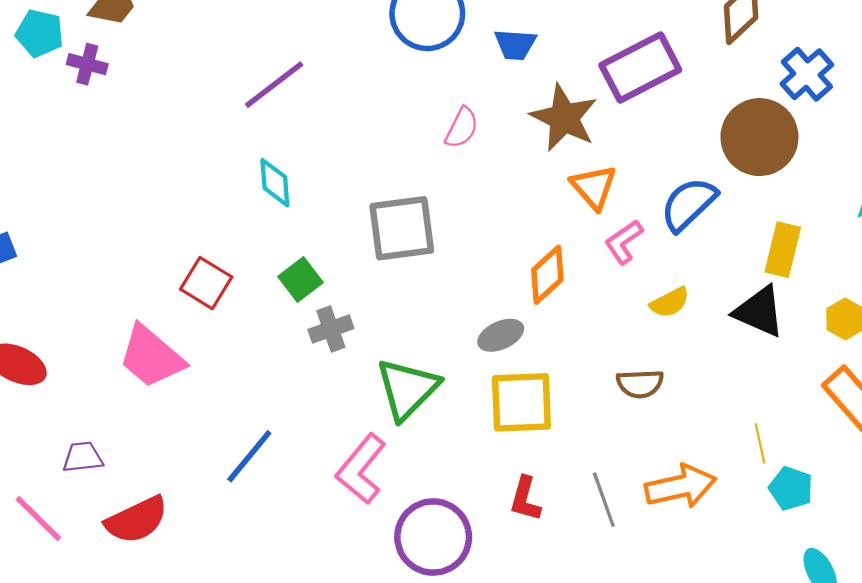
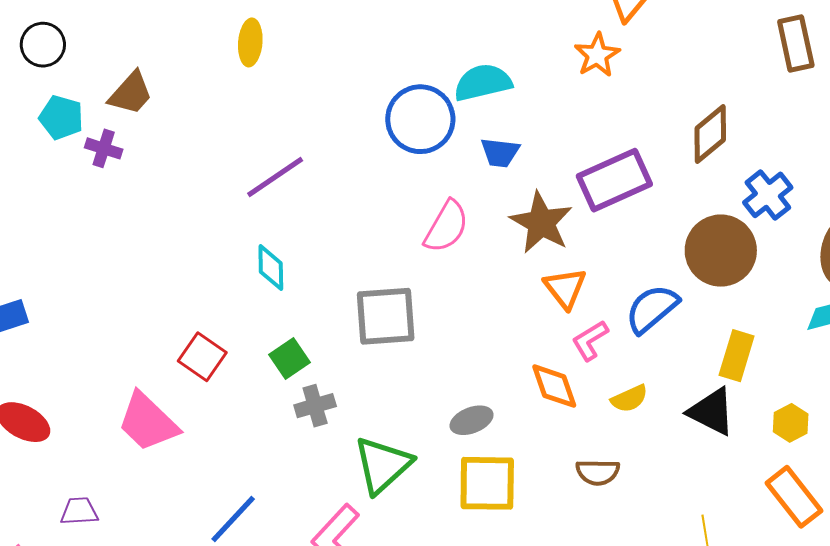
pink semicircle: (462, 128) -> (446, 227), size x1.4
orange diamond: (547, 275) -> (554, 386), moved, turned -70

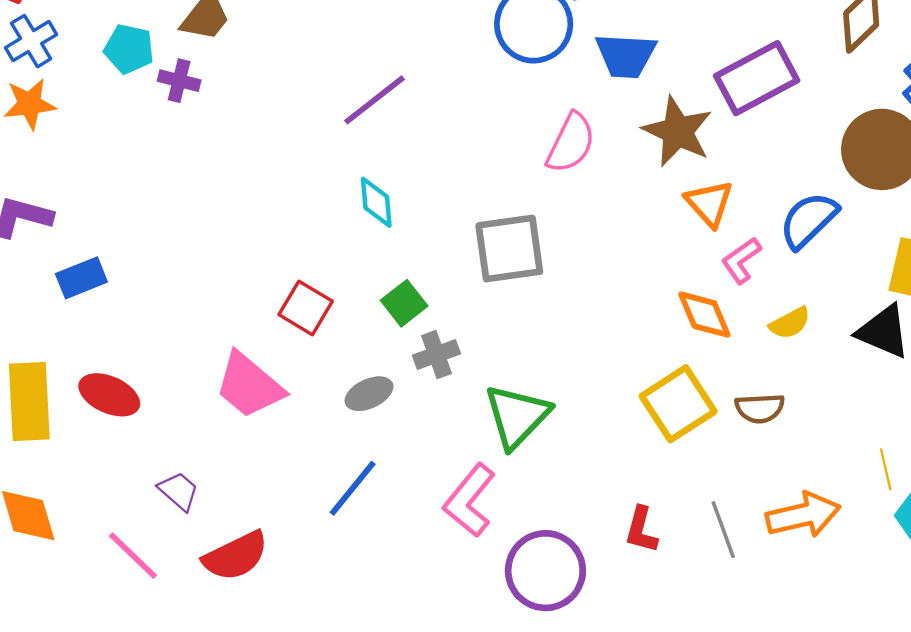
blue trapezoid: (500, 152) -> (626, 55), size x1.4
gray ellipse: (472, 420) -> (369, 394), moved
yellow square: (487, 483) -> (678, 404), moved, turned -30
purple trapezoid: (79, 511) -> (179, 491), turned 48

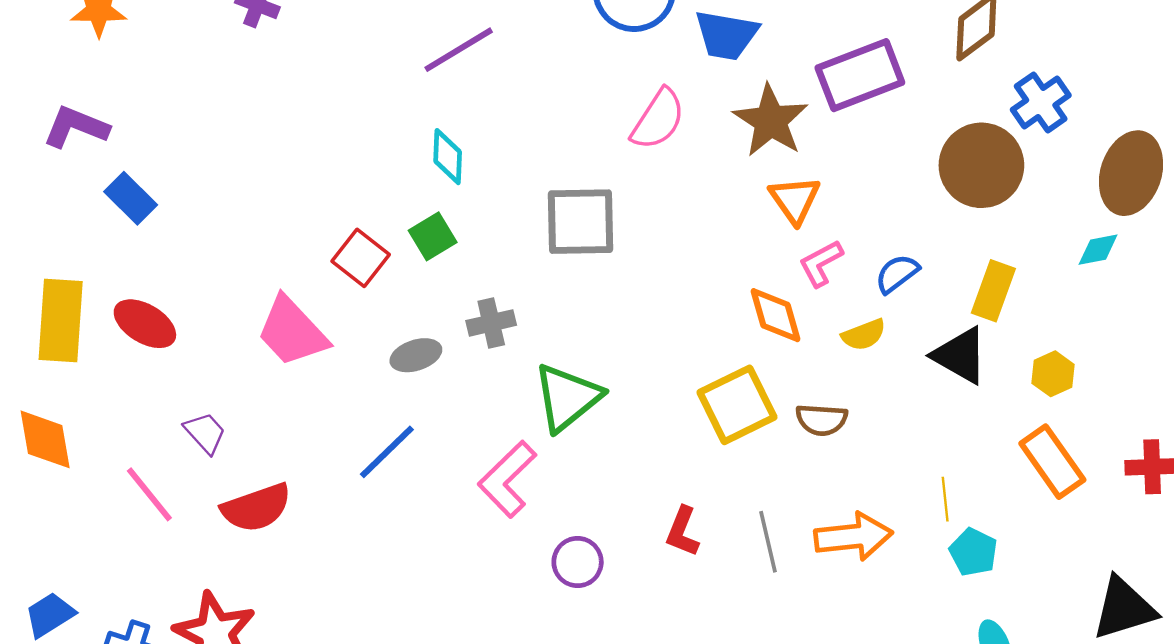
blue semicircle: (809, 220) -> (897, 274), moved, size x0.7
blue rectangle: (81, 278) -> (131, 198), turned 60
green square: (404, 303) -> (433, 236), moved
purple circle: (545, 571) -> (578, 562), size x0.6

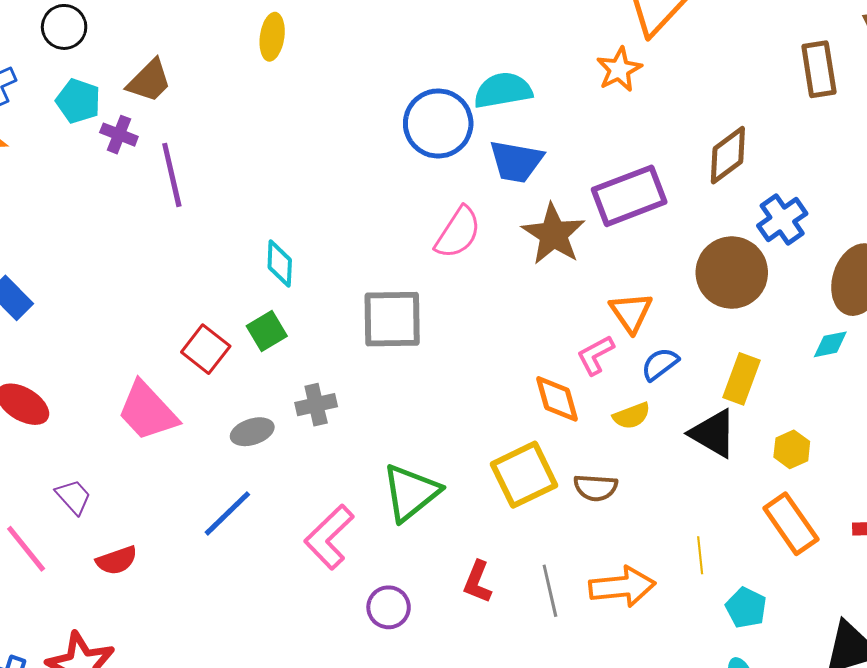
purple line: (459, 50) -> (172, 175), moved, turned -72
orange triangle: (795, 200) -> (631, 312), moved
green triangle: (567, 397) -> (411, 493), moved
red semicircle: (256, 508) -> (117, 560), size x0.7
cyan pentagon: (973, 552) -> (746, 608), moved

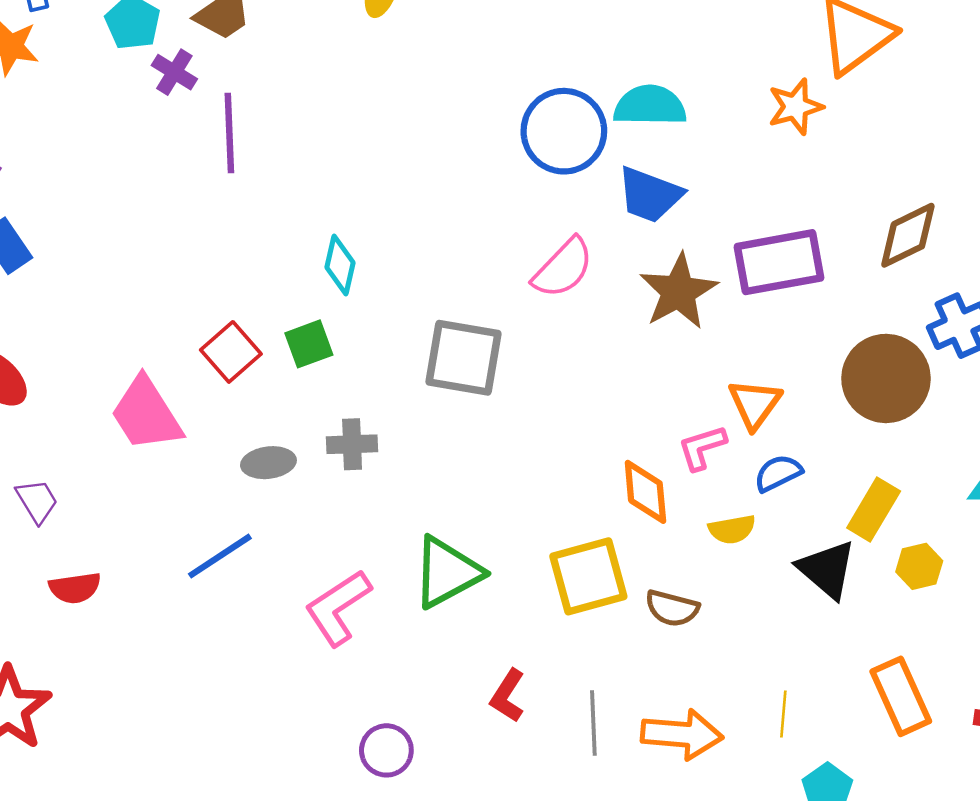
yellow hexagon: (792, 449) -> (919, 566), moved
purple circle: (389, 607) -> (386, 750), moved

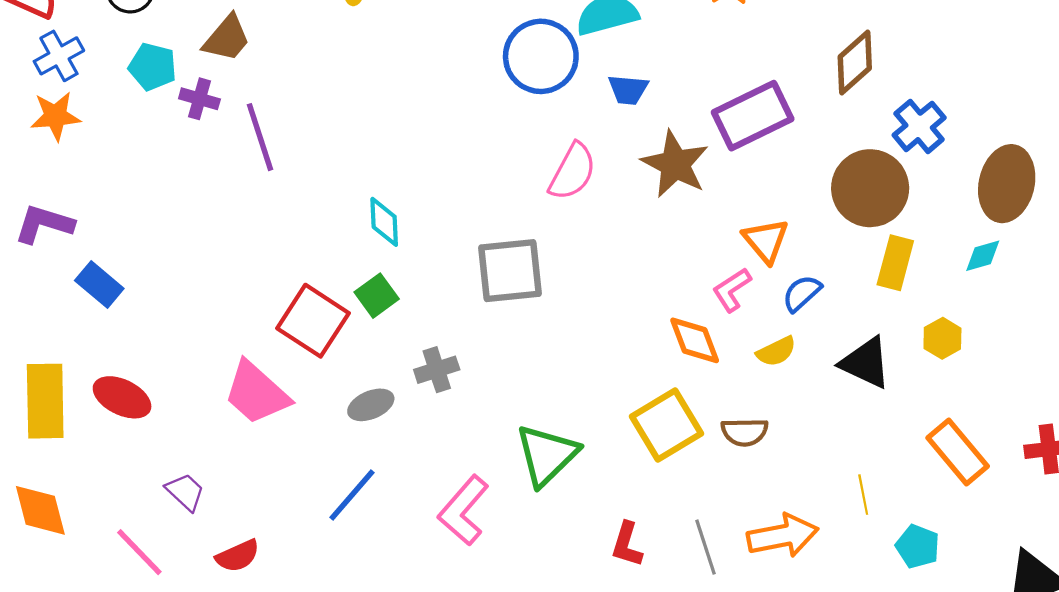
blue trapezoid: (650, 195) -> (628, 90), size x0.7
red square: (231, 352) -> (313, 321), size x1.4
yellow rectangle: (874, 510) -> (895, 263), moved

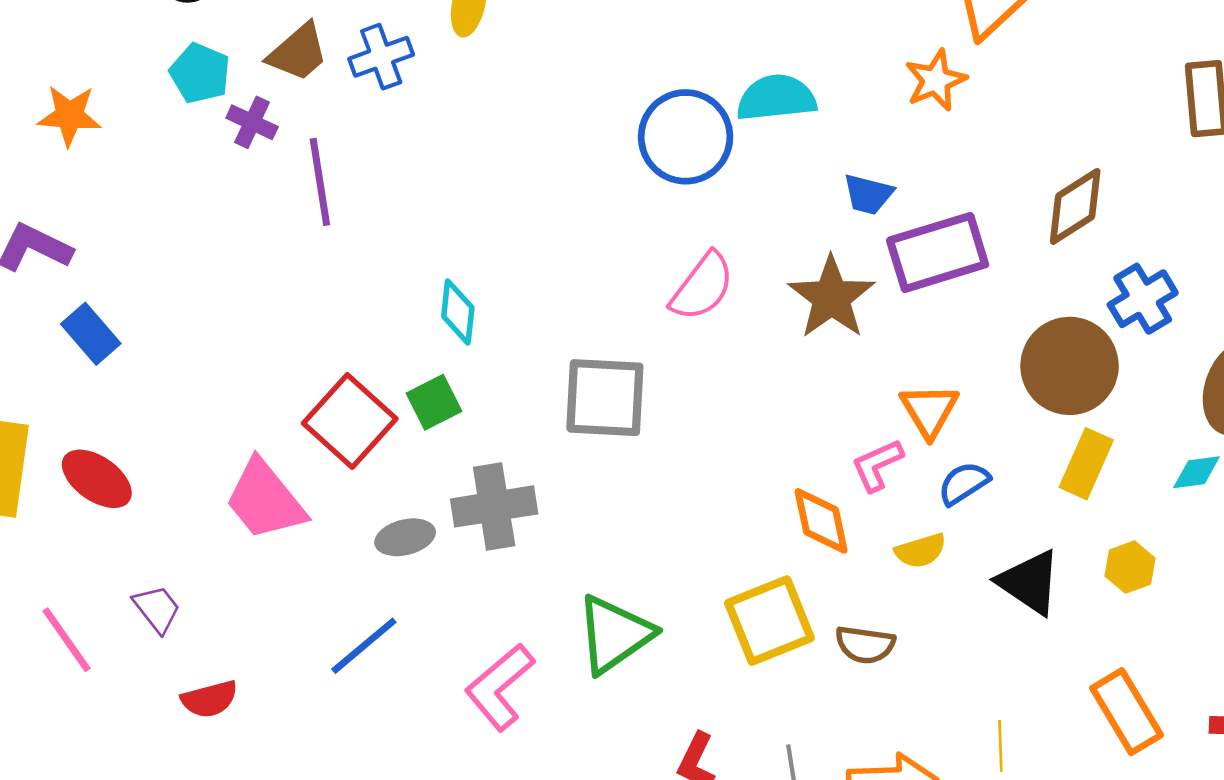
blue cross: (59, 56) -> (381, 57), moved
blue trapezoid: (628, 90) -> (868, 194), moved
gray cross: (437, 370) -> (494, 506), size x1.5
pink line: (139, 552) -> (67, 640), moved

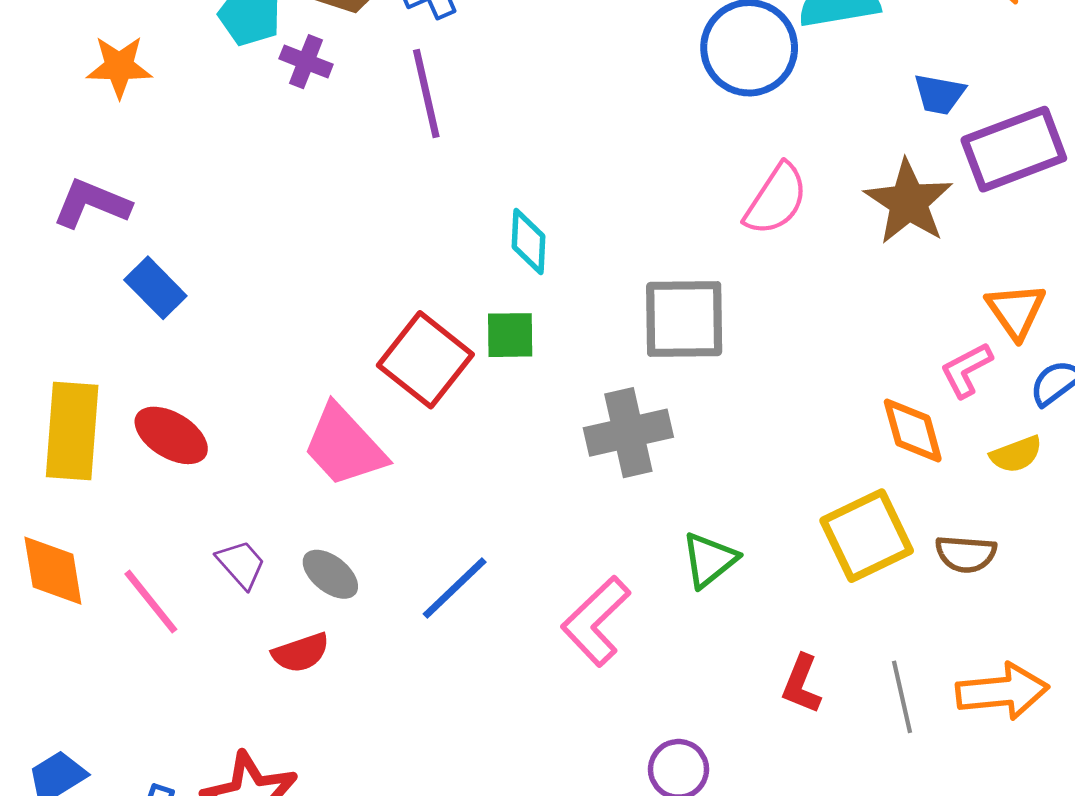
purple line: (320, 182) -> (426, 94), moved
green square: (434, 402) -> (510, 335), turned 30
gray cross: (494, 506) -> (628, 433), moved
gray ellipse: (405, 537) -> (330, 574), moved, turned 56
green triangle: (614, 634) -> (709, 560), size x0.7

